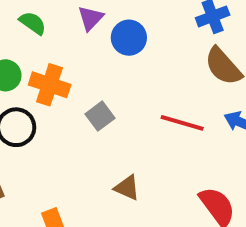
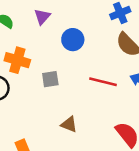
blue circle: (129, 38) -> (73, 40), moved
gray square: (100, 116) -> (50, 79), turned 30

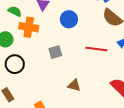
orange cross: (17, 60) -> (29, 27), moved

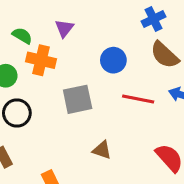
blue circle: (69, 19) -> (113, 60), moved
gray square: (55, 52) -> (78, 99), size x1.5

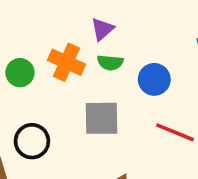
green semicircle: (22, 36) -> (110, 63), moved, turned 144
black circle: (17, 113) -> (32, 141), moved

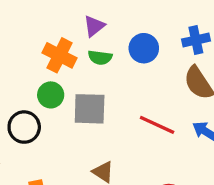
green circle: (20, 73) -> (51, 95), moved
blue circle: (154, 79) -> (144, 48), moved

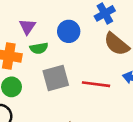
gray square: (90, 109) -> (56, 78), moved

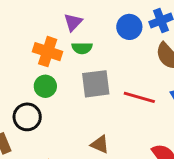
blue circle: (69, 31) -> (129, 27), moved

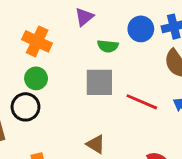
green semicircle: (82, 48) -> (108, 46), moved
orange cross: (48, 52) -> (37, 41), moved
green circle: (45, 86) -> (36, 78), moved

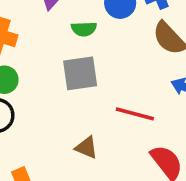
red line: (142, 102) -> (135, 114), moved

